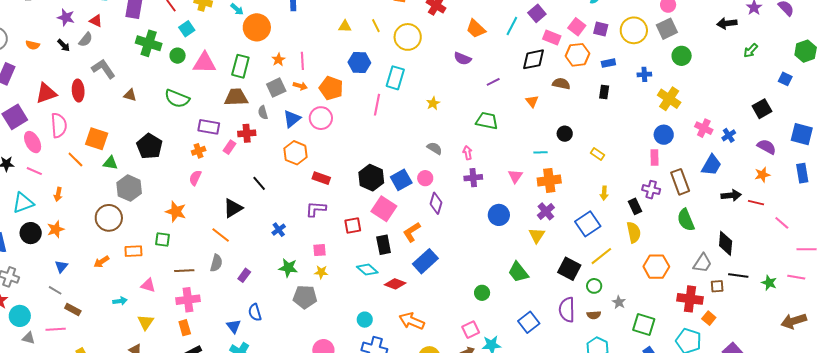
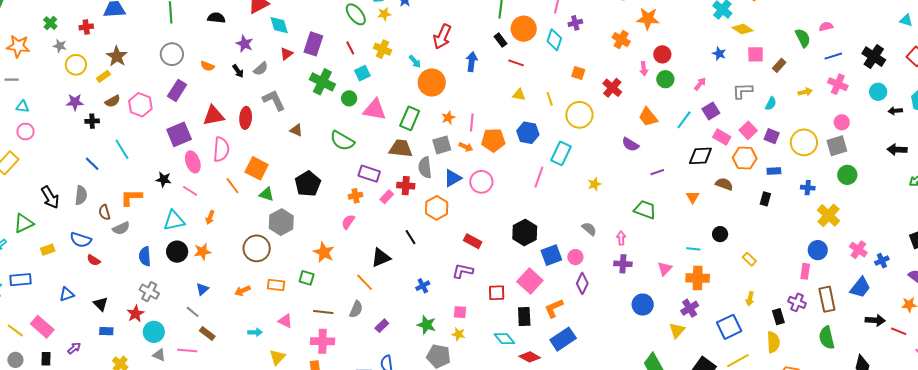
red triangle: (96, 21) -> (287, 54), moved, turned 48
orange pentagon: (331, 88) -> (493, 140), moved, turned -30
gray semicircle: (263, 112) -> (425, 168), size x1.5
orange hexagon: (295, 153) -> (437, 208), moved
black hexagon: (371, 178) -> (525, 233), moved

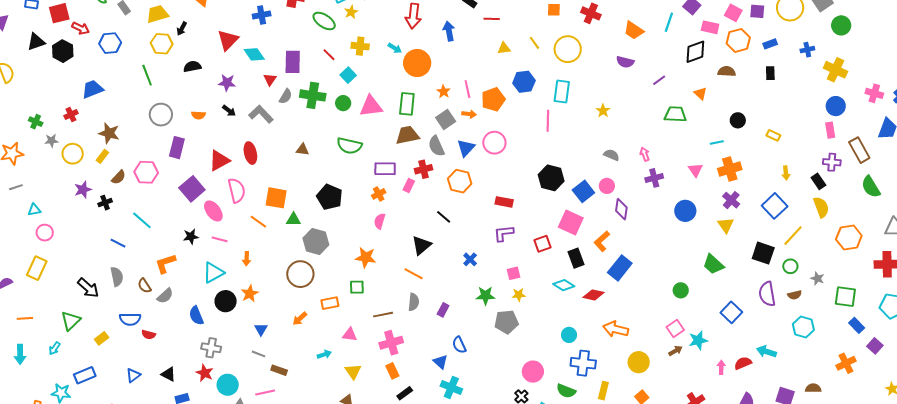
gray semicircle: (261, 69) -> (286, 96), moved
gray L-shape: (274, 100) -> (261, 114), moved
green trapezoid: (645, 210) -> (675, 114), moved

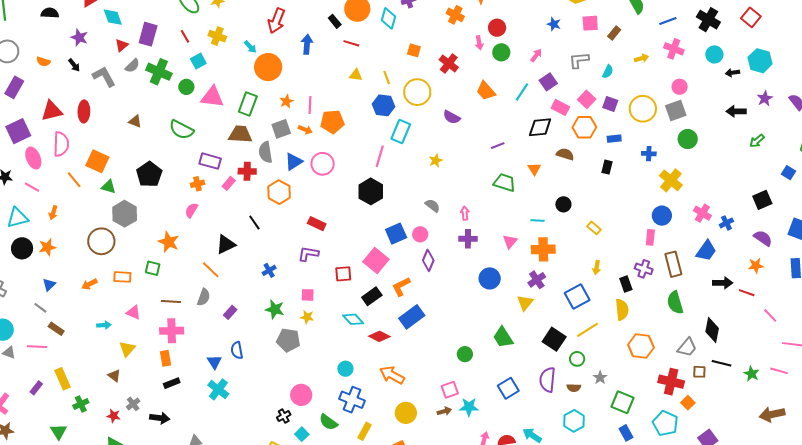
purple semicircle: (625, 62) -> (452, 117), moved
blue hexagon: (524, 82) -> (384, 105), moved
black hexagon: (551, 178) -> (371, 191), moved
black rectangle: (576, 258) -> (372, 296), turned 60

